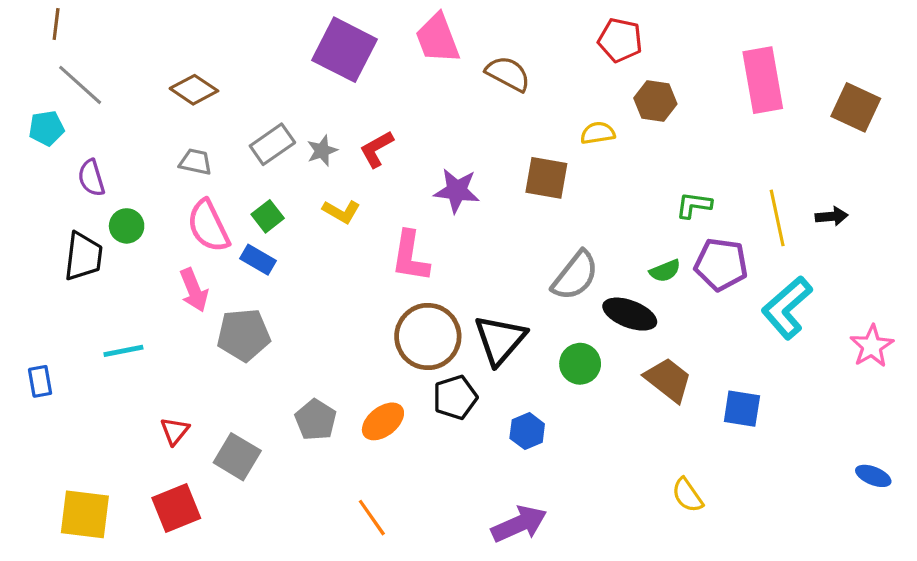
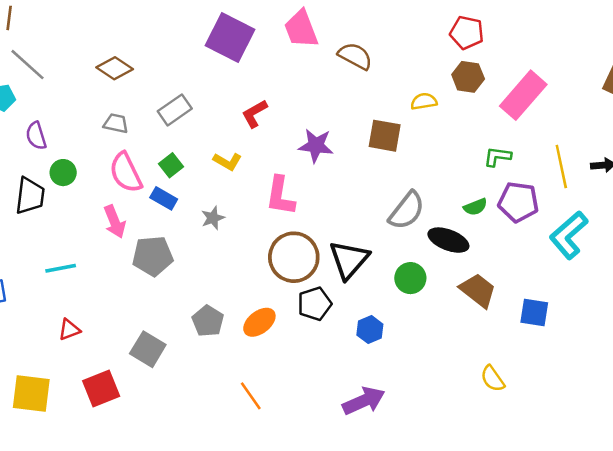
red pentagon: (620, 40) -> (467, 33), moved
pink rectangle: (763, 80) -> (523, 95), moved, turned 51
gray star: (322, 151) -> (213, 218), moved
red triangle: (175, 431) -> (69, 330), moved, turned 30

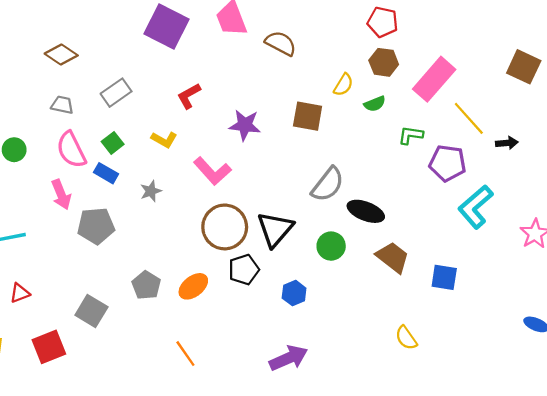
yellow semicircle: (424, 101) -> (343, 85), turned 130
yellow line: (561, 166) -> (469, 118), moved, turned -30
pink L-shape: (280, 196) -> (212, 171), turned -51
purple pentagon: (518, 202) -> (448, 163), moved
green semicircle: (475, 207) -> (375, 104), moved

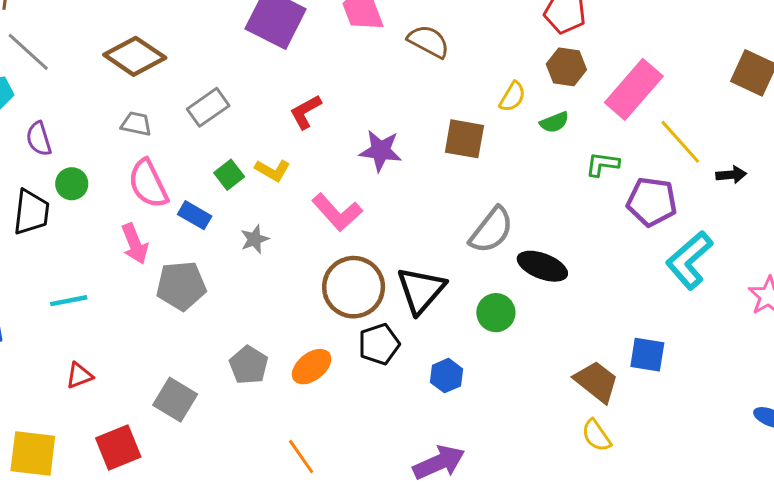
brown diamond: (61, 55) -> (135, 56), size x1.4
green square: (113, 143) -> (229, 175), moved
brown trapezoid: (393, 257) -> (596, 382), moved

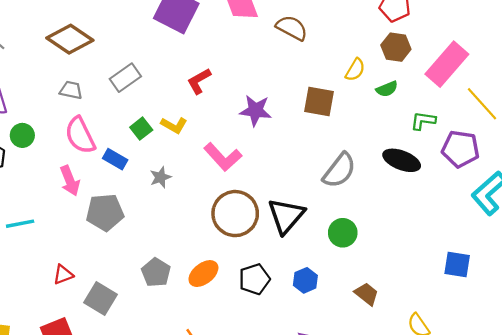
black ellipse: (542, 266) -> (402, 160), moved
black pentagon: (379, 344) -> (254, 279), moved
red triangle: (79, 376) -> (63, 275), moved
brown trapezoid: (596, 382) -> (367, 294), moved, size x0.7

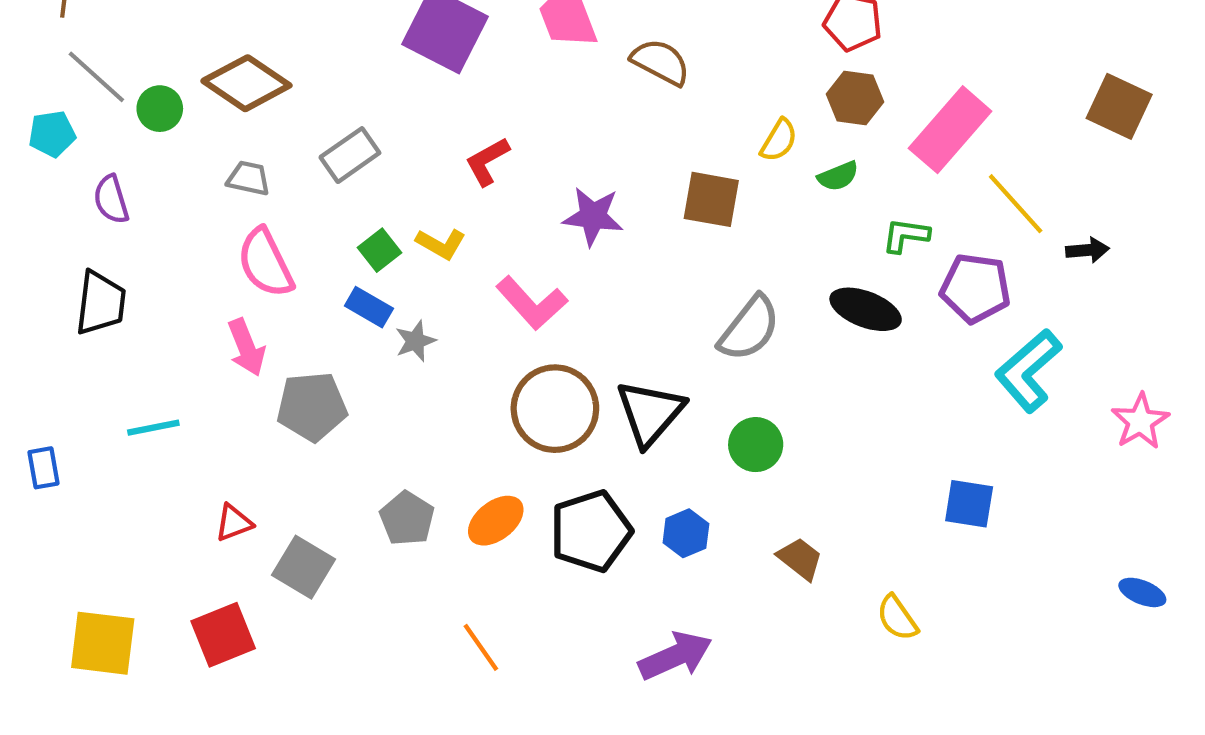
green circle: (22, 135) -> (160, 109), moved
blue rectangle: (115, 159) -> (369, 307), moved
black pentagon: (254, 279) -> (591, 531), size x1.4

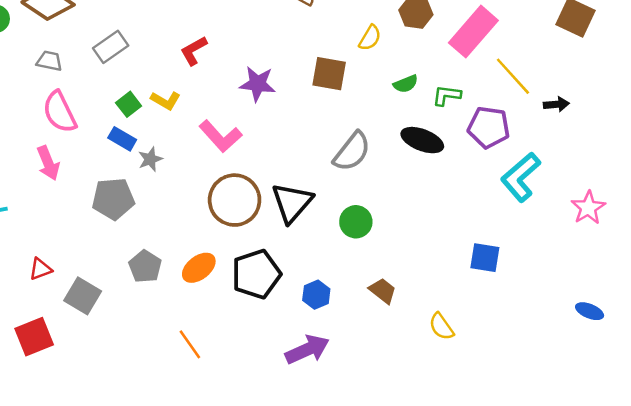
green semicircle: (838, 176) -> (406, 84), moved
gray pentagon: (312, 407) -> (113, 199), moved
blue hexagon: (686, 533) -> (316, 295), moved

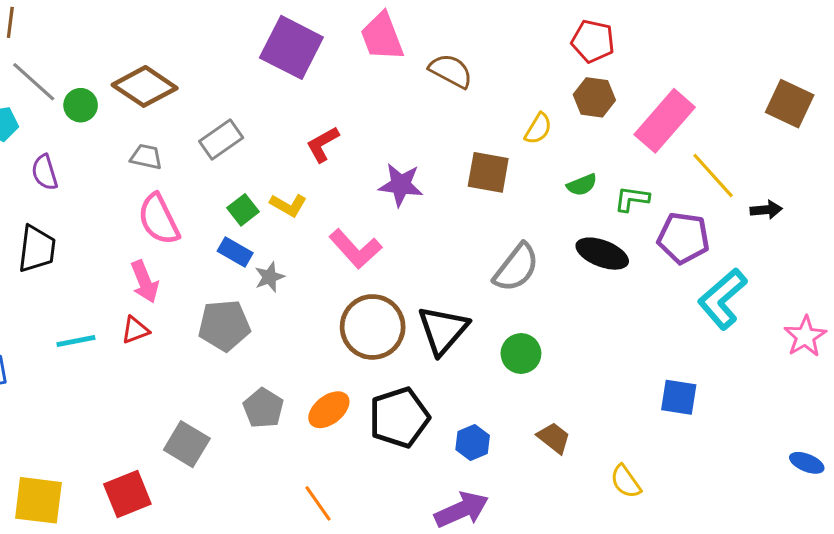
red triangle: (40, 269) -> (135, 330), moved

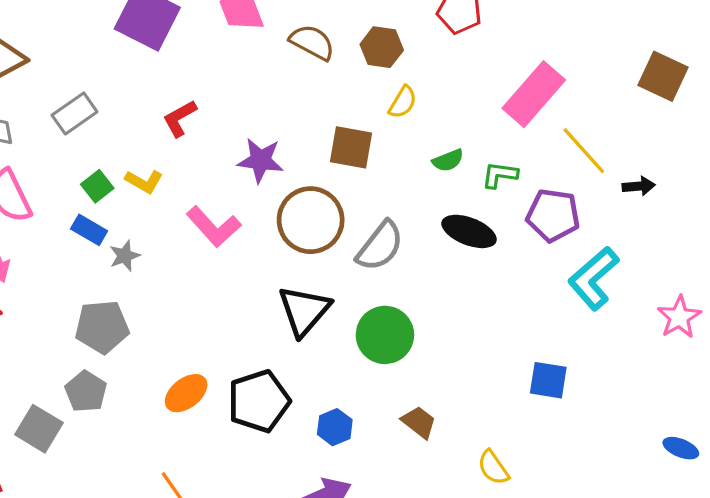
brown hexagon: (594, 97) -> (382, 47), moved
gray pentagon: (224, 325) -> (102, 327), moved
brown circle: (373, 327) -> (311, 220), moved
green circle: (521, 354) -> (385, 335), size x1.4
gray pentagon: (263, 408) -> (86, 392), moved

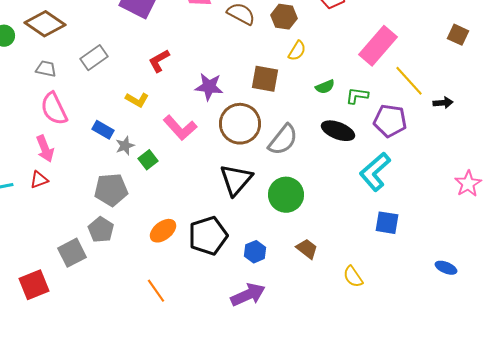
brown square: (663, 76) -> (458, 35), size x0.7
green square: (97, 186) -> (148, 160), moved
cyan L-shape: (593, 278) -> (375, 172), moved
gray square: (39, 429) -> (72, 253), turned 32
blue ellipse: (681, 448) -> (446, 268), moved

